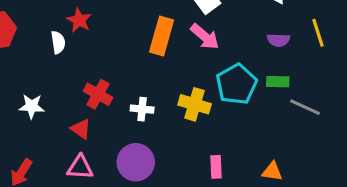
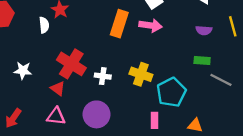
pink arrow: (205, 37) -> (151, 25), turned -35
cyan pentagon: (236, 84) -> (171, 92), moved
red cross: (98, 94) -> (71, 64), size x1.4

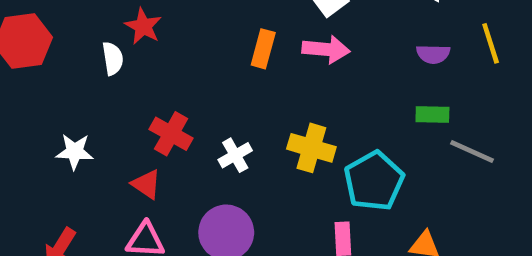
orange rectangle: (119, 24) -> (263, 49), size x0.7
red cross: (71, 64) -> (171, 134), size x0.7
white cross: (103, 76) -> (235, 155), turned -35

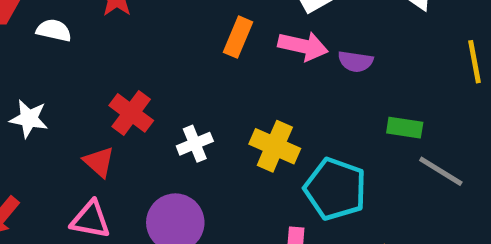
purple semicircle: (433, 54) -> (355, 61), moved
white semicircle: (113, 58) -> (54, 30), moved, turned -76
cyan pentagon: (374, 181) -> (335, 189), turned -30

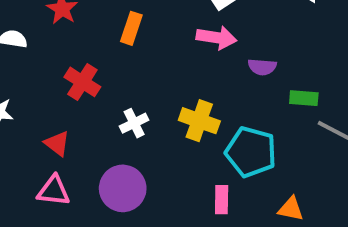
orange rectangle: (238, 37) -> (131, 28), moved
purple semicircle: (355, 61) -> (262, 67), moved
red cross: (131, 113) -> (82, 82), moved

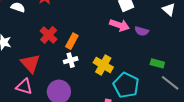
orange rectangle: (131, 28) -> (72, 41), moved
purple semicircle: (262, 67) -> (142, 31), moved
red triangle: (57, 143) -> (30, 63), size x1.5

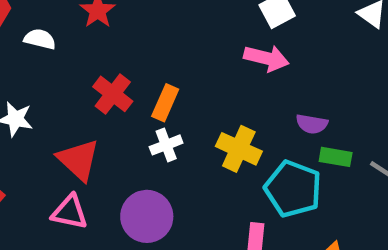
purple semicircle: (142, 31) -> (312, 124), moved
green rectangle: (157, 63) -> (336, 157), moved

